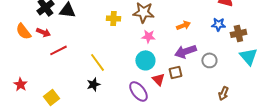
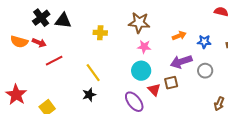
yellow cross: (113, 18) -> (100, 33), moved
blue star: (218, 24) -> (204, 42), moved
orange semicircle: (23, 31) -> (19, 42), turned -36
red star: (20, 84) -> (16, 95), size x1.5

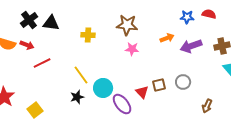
blue star: (204, 42) -> (187, 17), moved
purple arrow: (181, 62) -> (191, 46), moved
cyan circle: (141, 71) -> (103, 88), moved
gray circle: (205, 71) -> (183, 82), moved

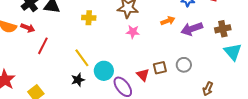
red line: (42, 63) -> (43, 46), turned -36

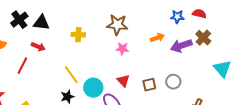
red arrow: (28, 28) -> (38, 47), moved
brown cross: (223, 29) -> (203, 38), moved, turned -35
red line: (43, 46) -> (22, 66), moved
red triangle: (143, 75) -> (123, 81), moved

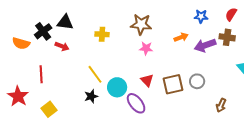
red semicircle: (199, 14) -> (231, 14), moved, turned -72
black cross: (19, 20) -> (43, 31), moved
brown cross: (203, 38) -> (227, 37), turned -35
red line: (22, 66) -> (41, 74), moved, turned -30
brown square: (149, 85) -> (173, 84), size x1.5

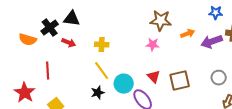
blue star: (201, 16) -> (216, 13), moved
brown star: (141, 24) -> (161, 21), moved
yellow cross: (102, 34) -> (102, 45), moved
gray circle: (197, 81) -> (219, 78), moved

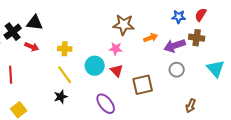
red triangle: (154, 77) -> (117, 71), moved
gray circle: (219, 78) -> (177, 70), moved
cyan circle: (124, 84) -> (95, 66), moved

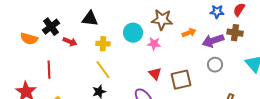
black triangle: (35, 23) -> (90, 19), moved
cyan circle: (95, 66) -> (133, 33), moved
red triangle: (117, 71) -> (155, 74), moved

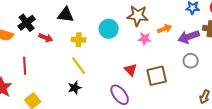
pink star: (154, 44) -> (145, 39), moved

